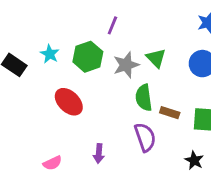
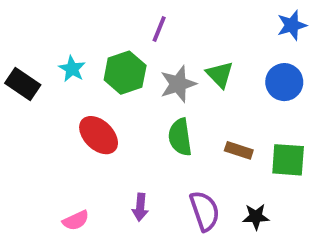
green semicircle: (144, 98) -> (180, 137), moved
purple semicircle: (145, 137) -> (205, 211), moved
black star: (194, 160) -> (256, 217), moved, turned -30

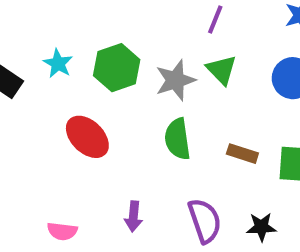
purple line: (159, 29) -> (215, 19), moved
pink semicircle: (76, 220) -> (62, 231), turned 32

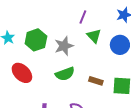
green triangle: (222, 70) -> (94, 36), moved
green semicircle: (178, 139) -> (65, 74), turned -102

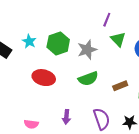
red ellipse: (22, 73) -> (44, 78), turned -30
brown rectangle: (96, 81) -> (120, 86), turned -40

